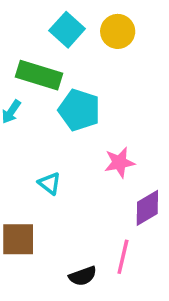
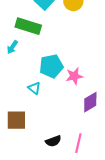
cyan pentagon: (79, 110) -> (51, 66), moved, turned -30
pink line: (123, 257) -> (78, 143), moved

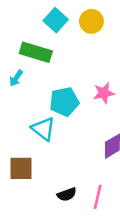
pink star: (74, 76) -> (104, 93), moved
cyan triangle: (34, 88) -> (43, 129), size x1.5

